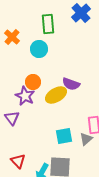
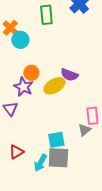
cyan circle: (39, 49) -> (20, 40), moved
cyan square: (64, 136) -> (56, 140), moved
red triangle: (18, 161) -> (16, 152), turned 42

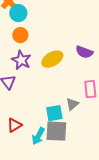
orange circle: (31, 73) -> (20, 35), moved
purple semicircle: (69, 75) -> (84, 52), moved
gray triangle: (84, 130) -> (72, 104), moved

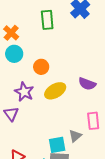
cyan circle: (18, 13) -> (14, 54), moved
orange circle: (20, 35) -> (41, 67), moved

